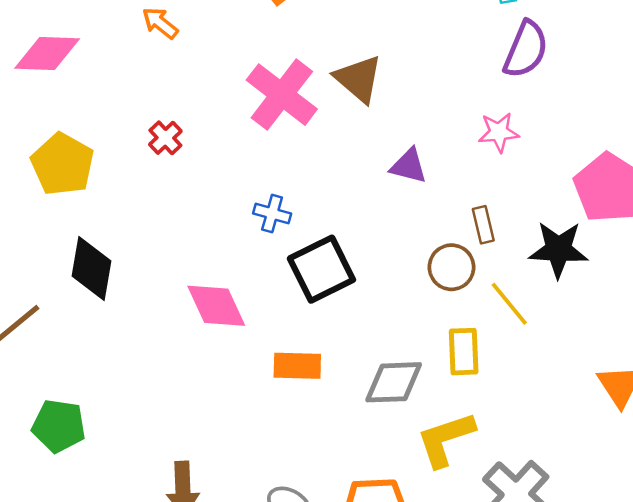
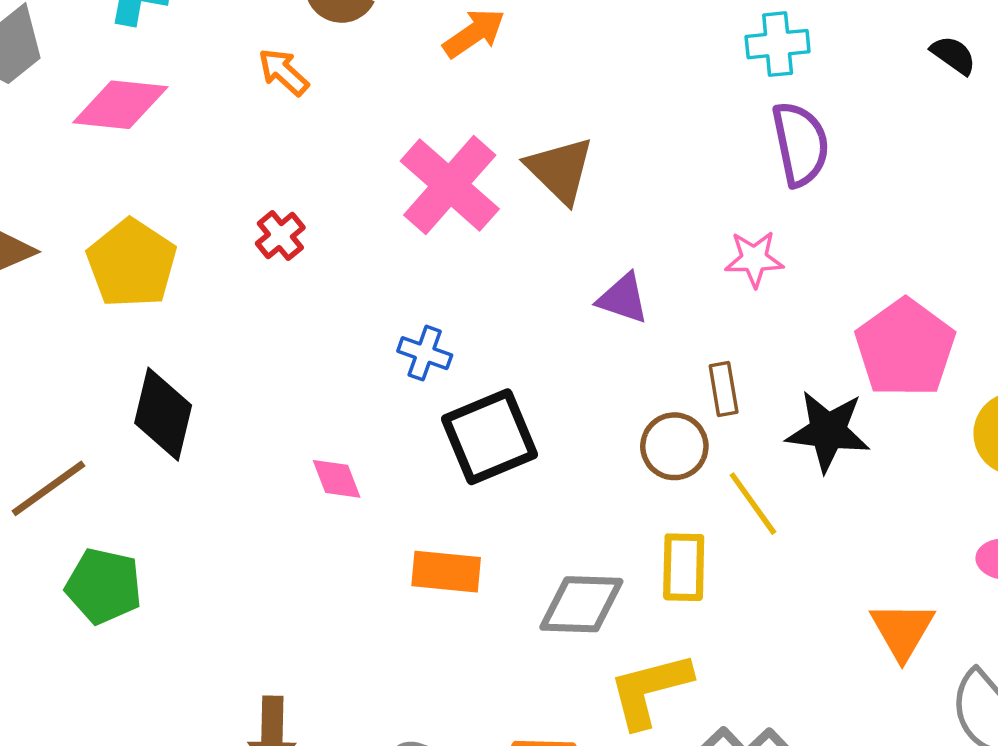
purple semicircle: (526, 49) -> (800, 144), turned -38
pink diamond: (216, 306) -> (337, 479), size x0.6
green pentagon: (59, 426) -> (104, 586), moved

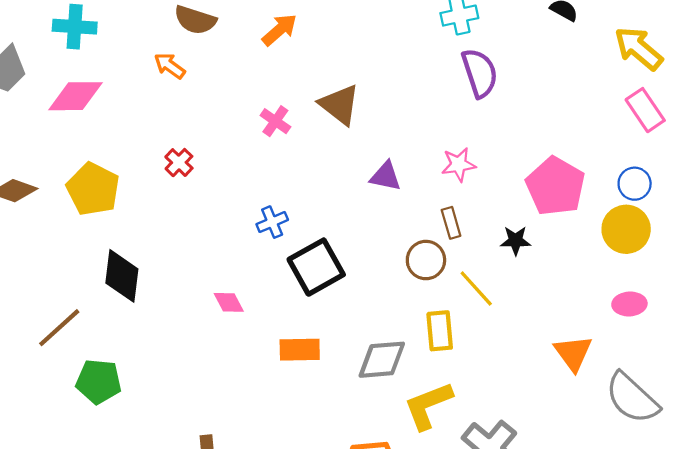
pink cross: (450, 185) -> (275, 121), size x0.5
pink star: (754, 259) -> (459, 164), moved
blue cross: (425, 353) -> (272, 222), turned -36
black star: (828, 431) -> (516, 241), size x0.6

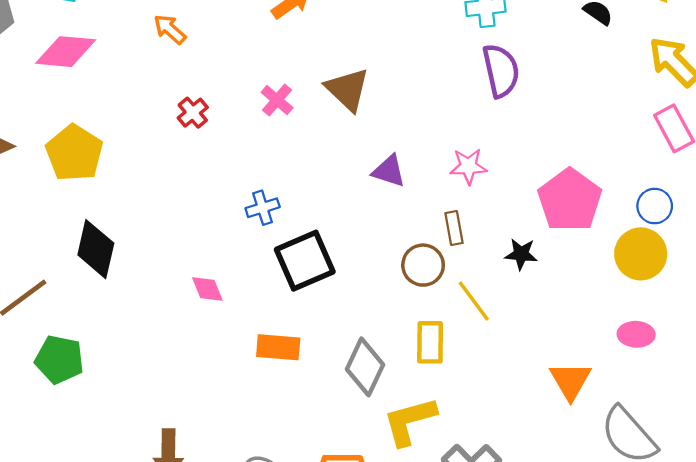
red cross: (179, 163) -> (193, 113), moved
gray diamond: (382, 360) -> (365, 367), turned -66

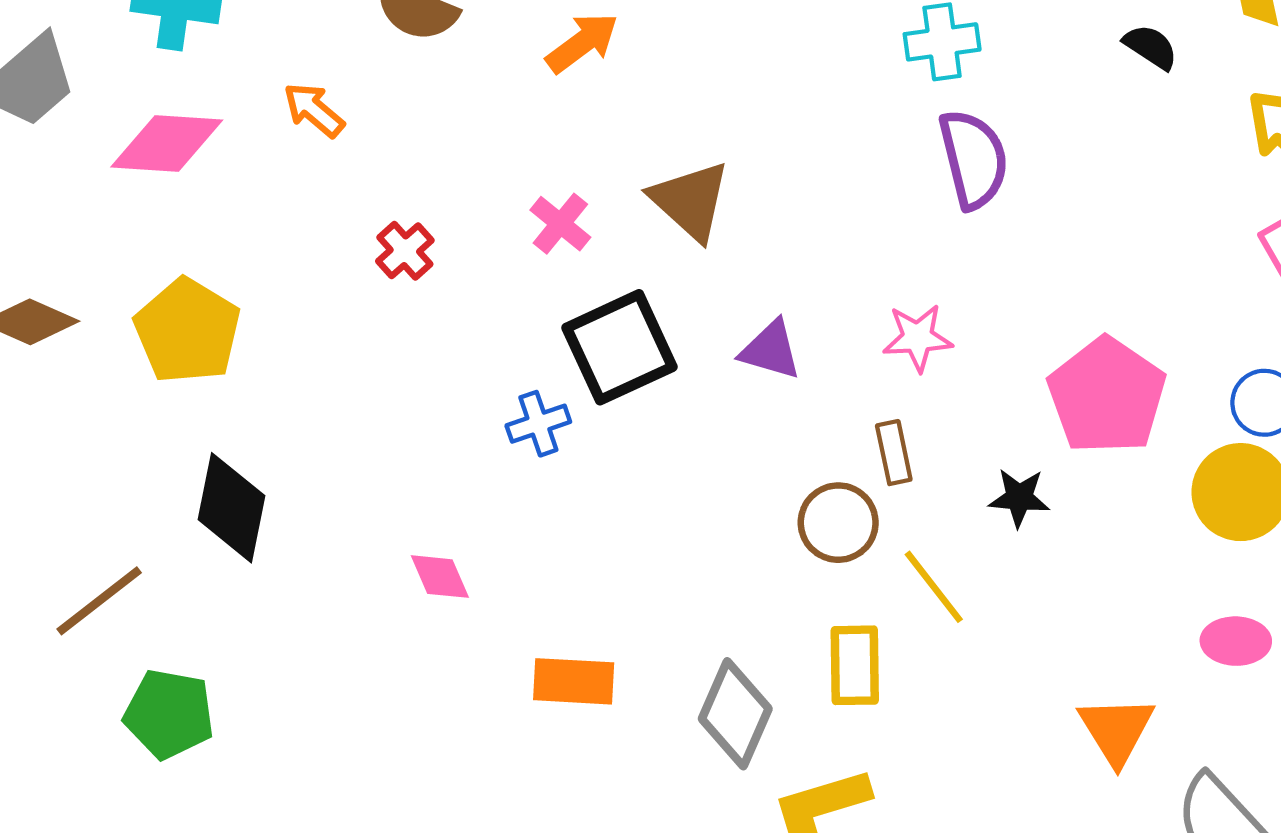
orange arrow: (170, 29) -> (314, 110), moved
black square: (305, 261) -> (620, 347), moved

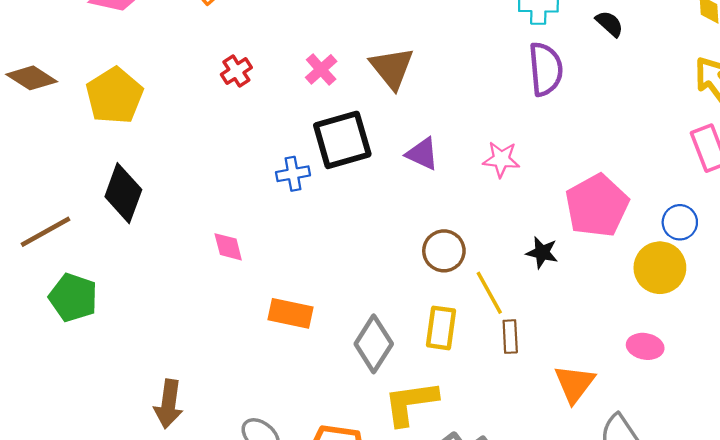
black semicircle: (1151, 47) -> (609, 24), moved
brown rectangle: (894, 453) -> (510, 337), moved

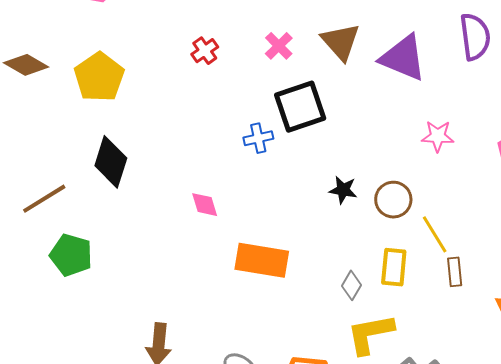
purple triangle: (422, 154) -> (403, 58), moved, size x1.6
pink star: (501, 159) -> (438, 136), moved
black star: (542, 253) -> (343, 190), moved
orange rectangle: (291, 313) -> (262, 260), size x1.4
gray diamond: (374, 344) -> (351, 285), moved, size x0.6

